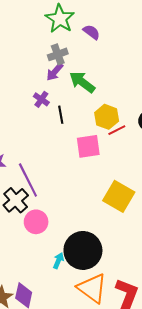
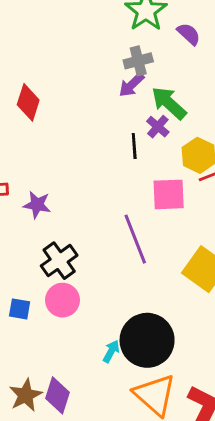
purple cross: (41, 99) -> (158, 127), moved
purple line: (28, 180) -> (135, 239), moved
pink circle: (36, 222) -> (63, 300), moved

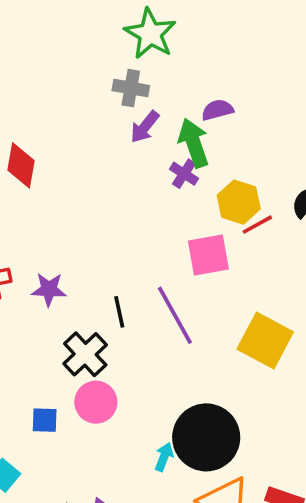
purple semicircle: (189, 34) -> (217, 110), moved, turned -50
gray cross: (138, 61) -> (131, 88), moved, turned 32
green arrow: (169, 103) -> (194, 143), turned 36
black line: (134, 146) -> (119, 312), moved

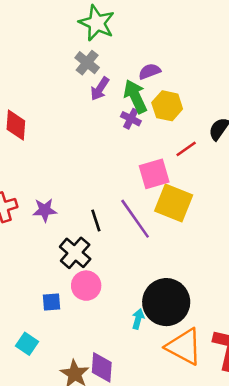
gray cross: (131, 88) -> (87, 63), turned 35
yellow hexagon: (239, 202) -> (167, 106), moved
yellow square: (265, 341) -> (174, 203), moved

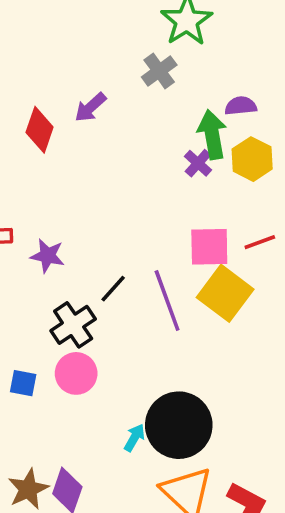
purple arrow: (100, 89) -> (90, 107), moved
red line: (186, 149) -> (260, 242), moved
black line: (96, 221) -> (113, 289), turned 45

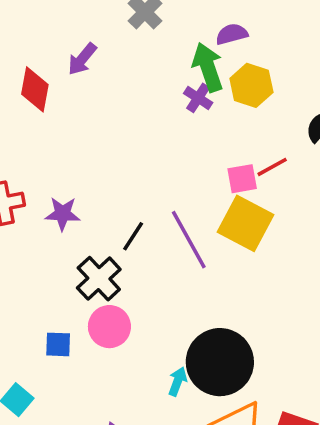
pink square: (209, 247) -> (242, 179), moved, size x0.7

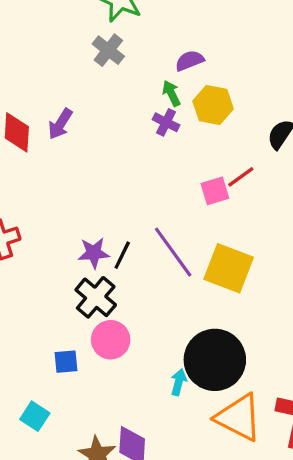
purple arrow: (82, 59) -> (60, 124), moved
green arrow: (208, 67) -> (171, 93), size x0.6
purple star: (63, 214) -> (94, 253), moved
yellow square: (245, 223) -> (229, 268), moved

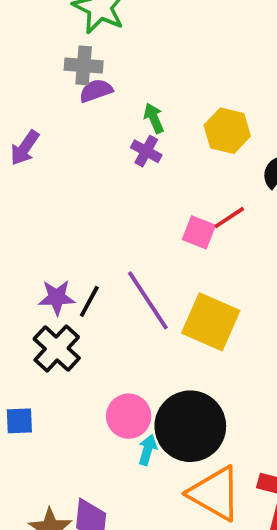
gray cross: (108, 50) -> (84, 65), turned -36
purple semicircle: (190, 61) -> (96, 91), moved
yellow hexagon: (213, 105) -> (227, 131), moved
pink square: (215, 191) -> (199, 232), turned 36
pink circle: (111, 340) -> (129, 416), moved

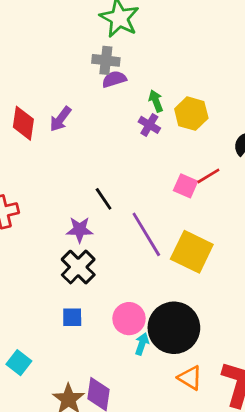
yellow hexagon: (227, 131) -> (191, 114), moved
black line: (89, 301) -> (104, 199), moved, turned -65
blue square: (19, 421) -> (72, 317), moved
orange triangle: (215, 493) -> (190, 378), size x0.6

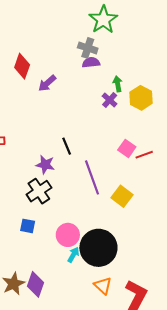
red diamond: (23, 123) -> (22, 66), moved
red line: (208, 176) -> (144, 155), moved
yellow square: (192, 252) -> (122, 196), size x0.7

